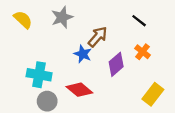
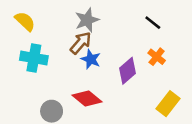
gray star: (62, 17) -> (87, 20), moved
brown arrow: (98, 37) -> (81, 43), moved
cyan cross: (39, 75) -> (34, 58), moved

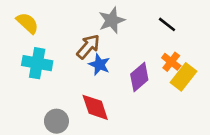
gray star: (87, 20) -> (112, 20), moved
red diamond: (87, 98) -> (95, 107), turned 32
yellow rectangle: (168, 104) -> (184, 77), moved

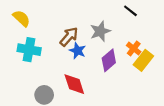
gray star: (112, 20) -> (100, 31), moved
black line: (167, 24) -> (130, 11), moved

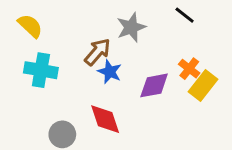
gray star: (100, 31) -> (131, 27), moved
purple diamond: (109, 60) -> (154, 85), turned 30

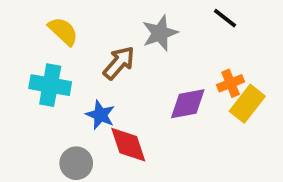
yellow semicircle: (30, 26) -> (63, 31), moved
orange cross: (189, 69) -> (231, 83), turned 30
blue star: (110, 72) -> (100, 115), moved

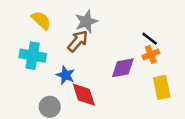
black line: (225, 18) -> (150, 39), moved
gray star: (160, 33) -> (86, 22), moved
yellow rectangle: (247, 104) -> (162, 87), moved, turned -50

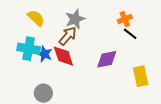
orange cross: (151, 54) -> (125, 19), moved
blue star: (66, 75) -> (44, 54), moved
red diamond: (84, 95) -> (63, 56), moved

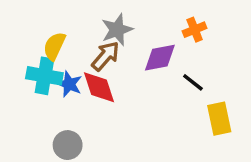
yellow semicircle: (36, 18) -> (54, 46), moved, turned -108
black line: (130, 34) -> (193, 82), moved
purple diamond: (107, 59) -> (160, 58), moved

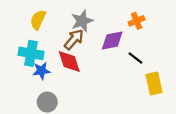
yellow semicircle: (54, 46) -> (38, 20), moved
blue star: (69, 84) -> (41, 71), moved, turned -30

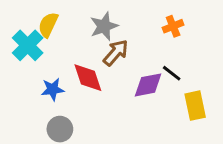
brown arrow: (74, 39) -> (116, 53), moved
purple diamond: (112, 41) -> (148, 85), moved
cyan cross: (31, 53) -> (28, 45), moved, turned 35

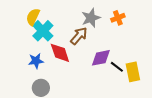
gray star: (104, 26) -> (91, 18), moved
cyan cross: (28, 45) -> (43, 31), moved
black line: (172, 73) -> (117, 67), moved

